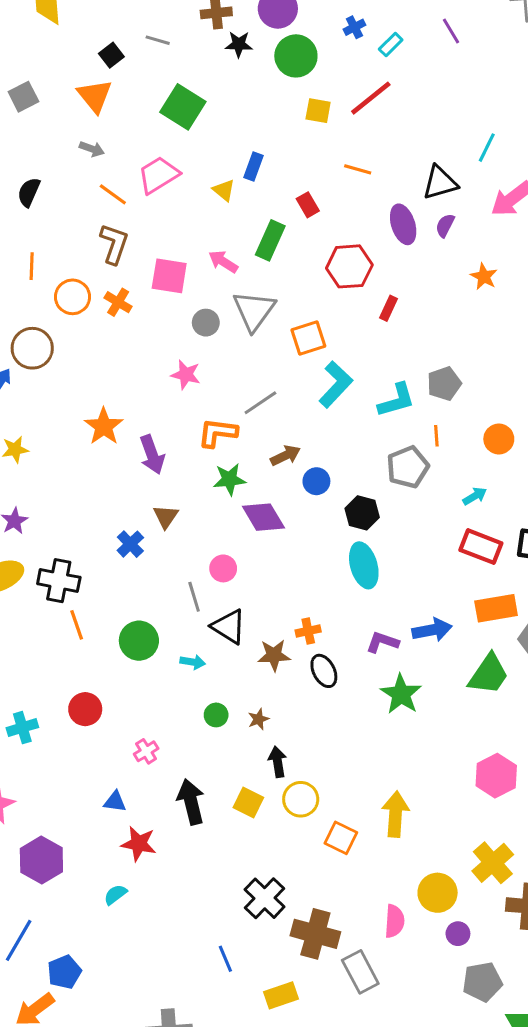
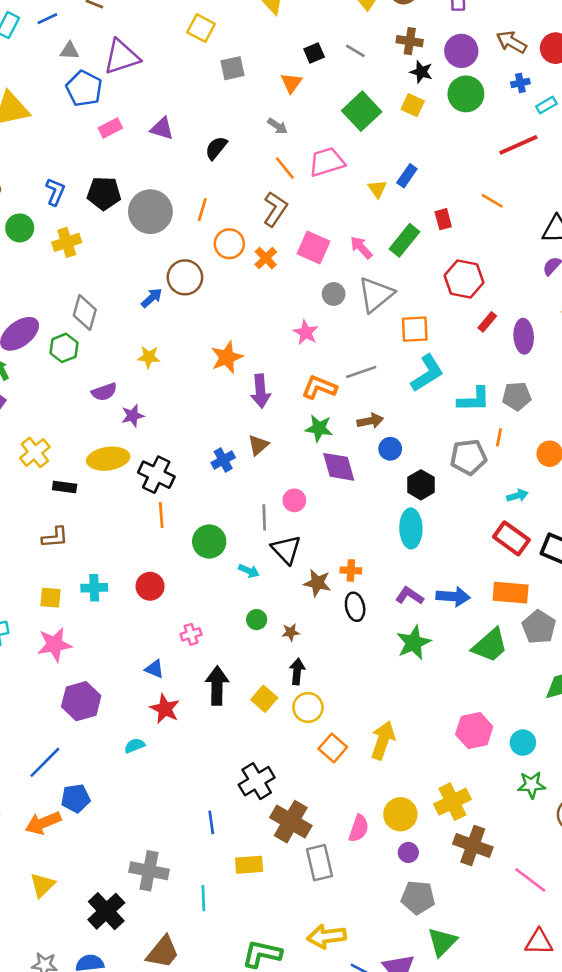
orange triangle: (95, 96) -> (291, 83), size x0.7
yellow square: (318, 111) -> (413, 105), moved
purple ellipse: (403, 224) -> (524, 336), moved

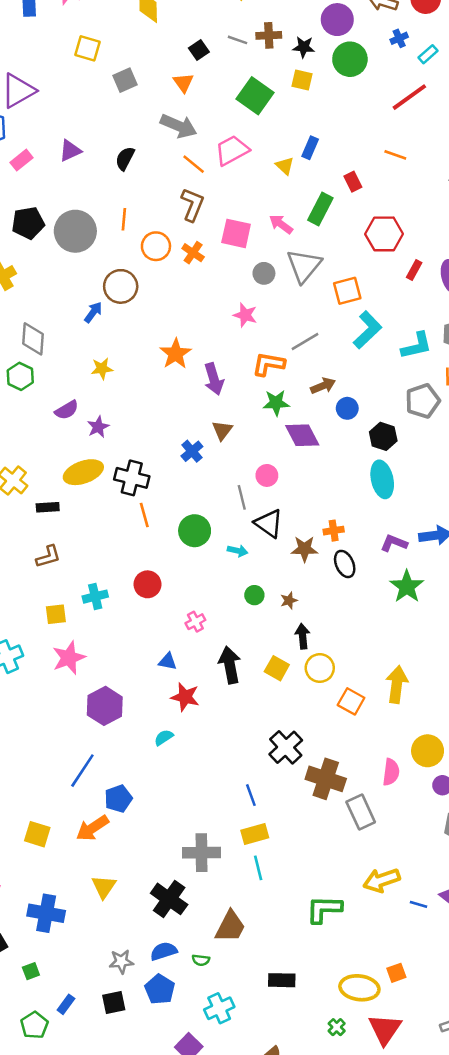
brown cross: (410, 41) -> (269, 35), moved
gray arrow: (277, 126) -> (179, 126), size x1.8
purple triangle: (162, 129) -> (70, 151), turned -30
yellow rectangle: (249, 865) -> (255, 834), moved

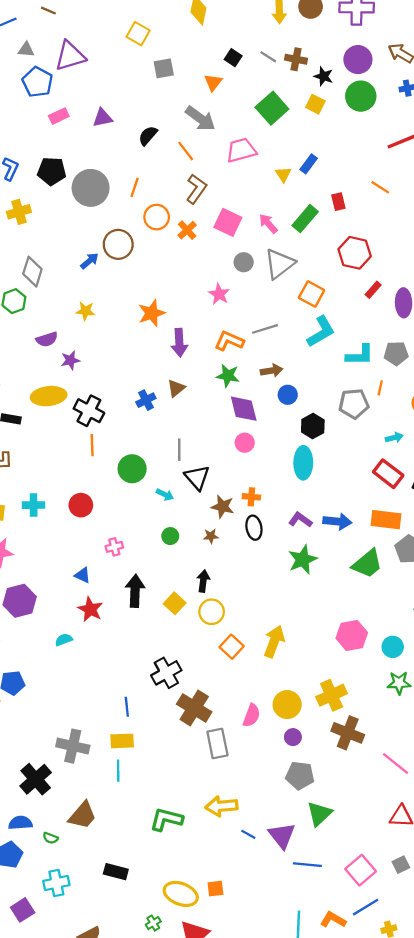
black square: (199, 50) -> (233, 58), turned -35
orange line: (194, 164) -> (186, 151), moved
orange square: (347, 291) -> (312, 294), turned 30
pink circle: (267, 475) -> (245, 443), moved
brown star: (289, 600) -> (211, 536), moved

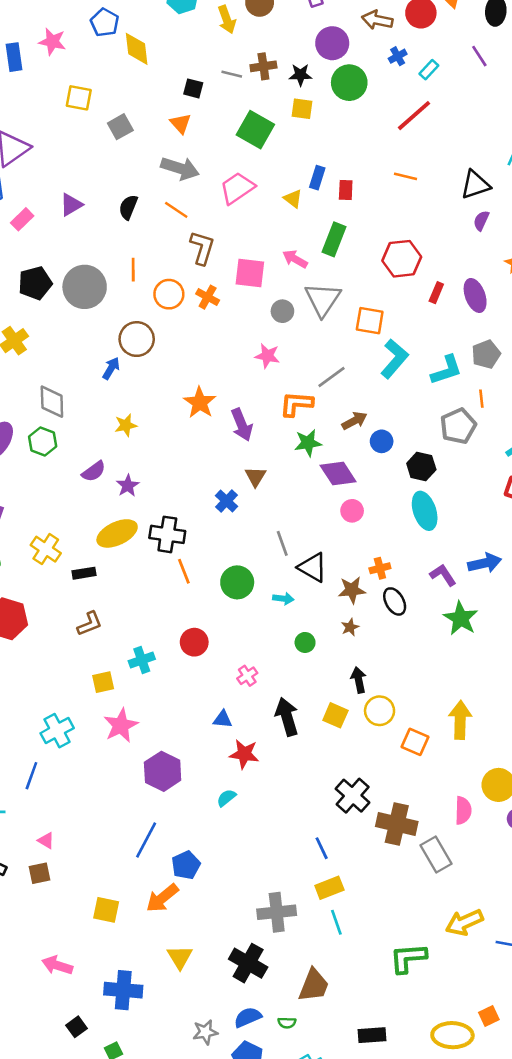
red rectangle: (338, 202) -> (346, 190), moved, turned 35
purple L-shape: (300, 520) -> (443, 575), turned 40

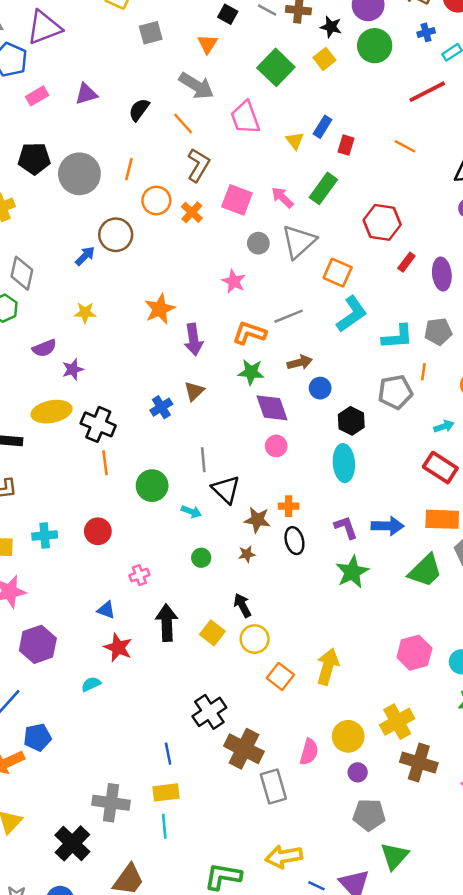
yellow square: (302, 109) -> (324, 59), turned 30
pink trapezoid: (237, 188) -> (245, 118), turned -90
black arrow: (359, 680) -> (242, 605), turned -30

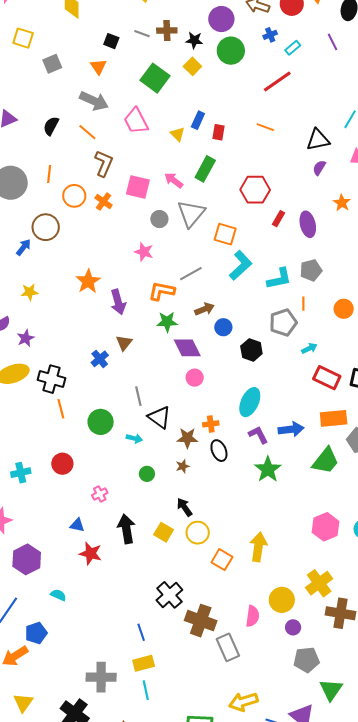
cyan arrow: (444, 426) -> (309, 348), moved
cyan ellipse: (344, 463) -> (250, 402), moved, turned 36
cyan semicircle: (91, 684) -> (58, 595), moved, turned 56

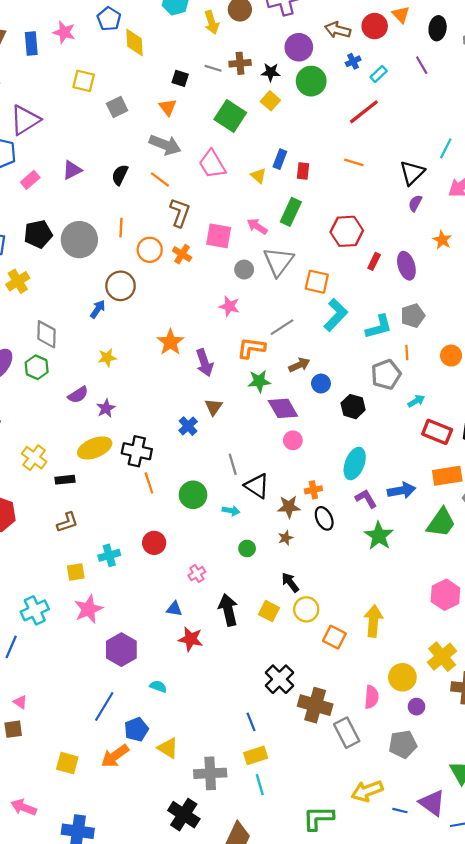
black triangle: (318, 140) -> (412, 173), turned -30
gray pentagon: (307, 660) -> (403, 744), moved
yellow triangle: (23, 703) -> (168, 748), moved, turned -30

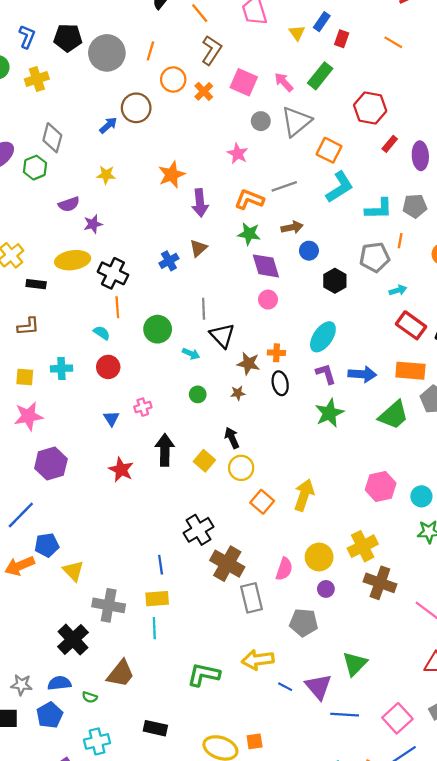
blue triangle: (174, 609) -> (111, 418), moved, turned 35
cyan semicircle: (158, 686) -> (102, 333), moved

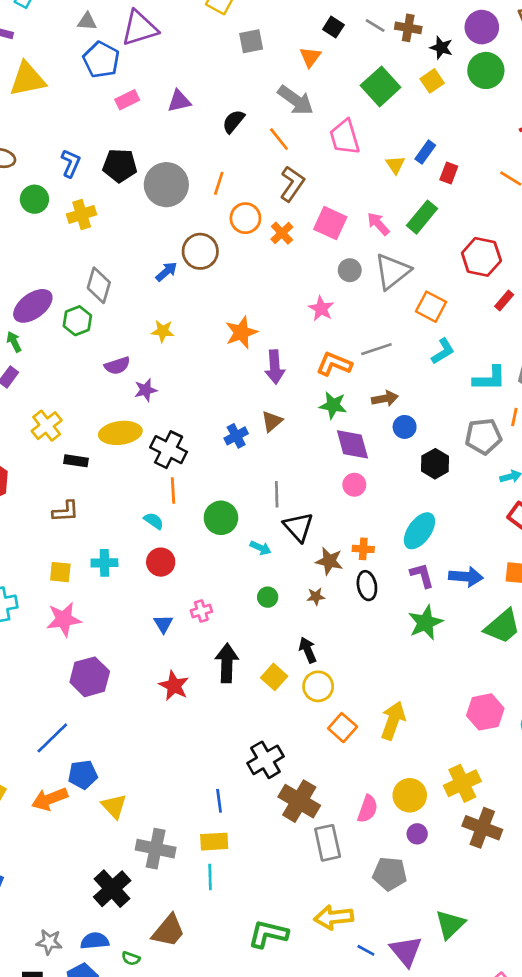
cyan L-shape: (340, 187) -> (443, 351), size x0.7

